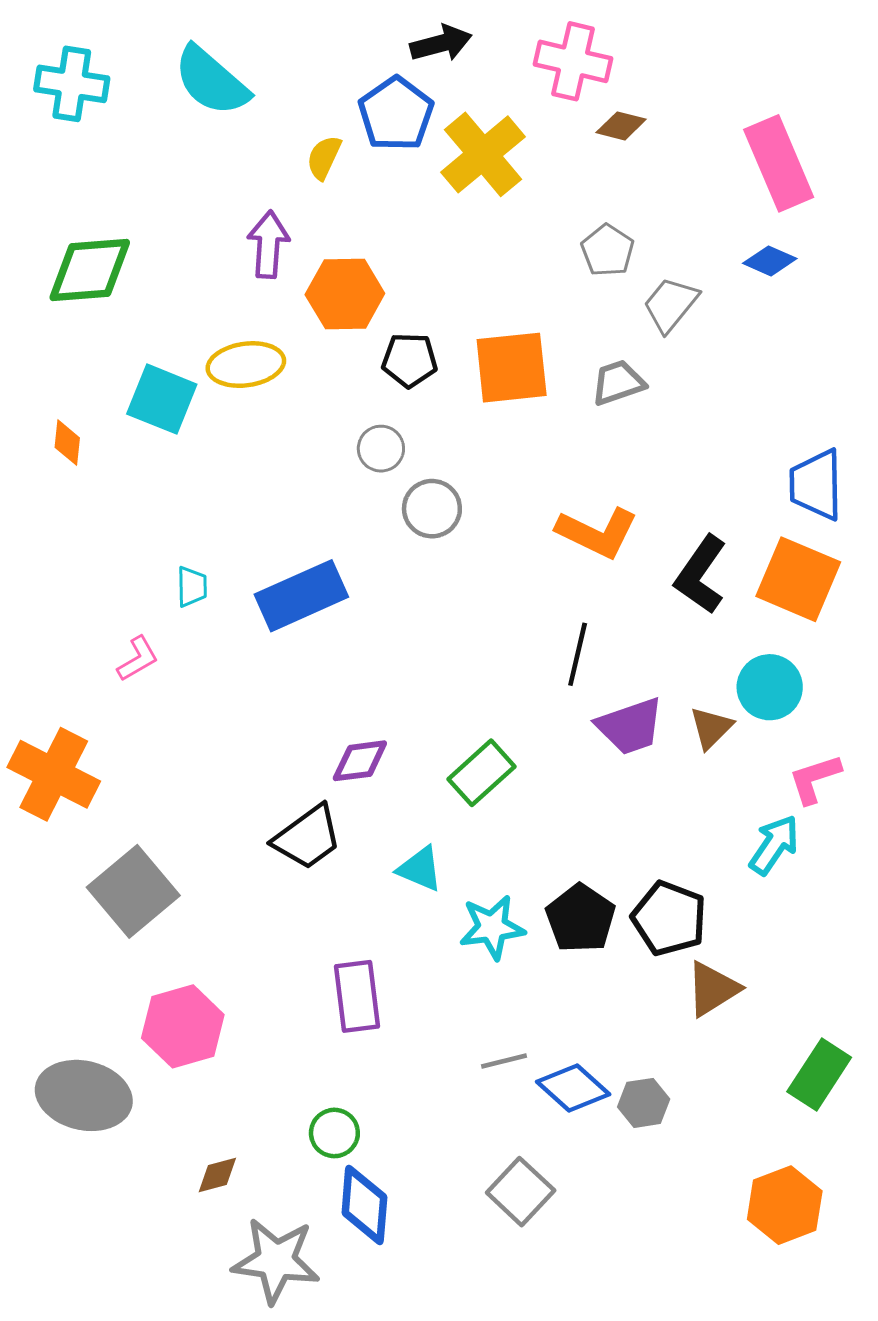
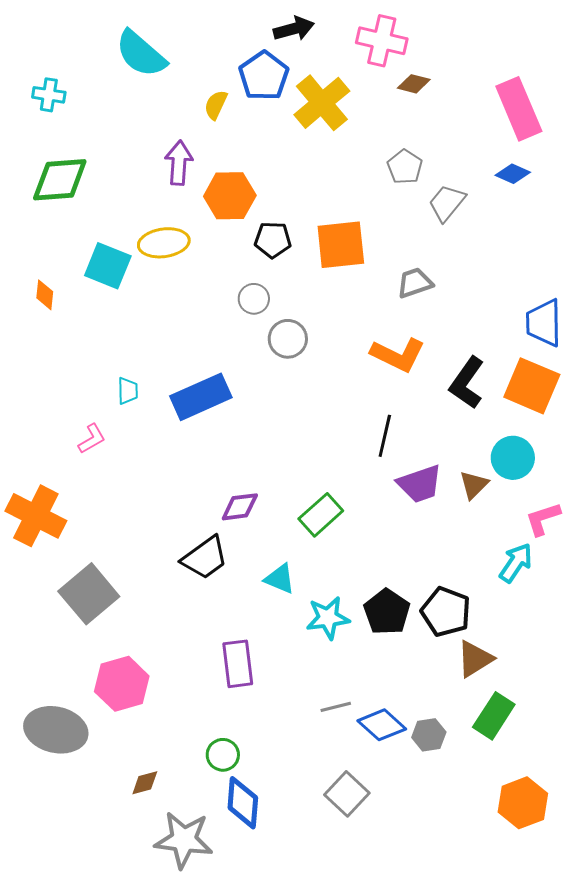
cyan cross: (72, 84) -> (49, 95), moved, size x0.7
gray trapezoid: (618, 383) -> (415, 283), moved
green rectangle: (819, 1074) -> (494, 716), moved

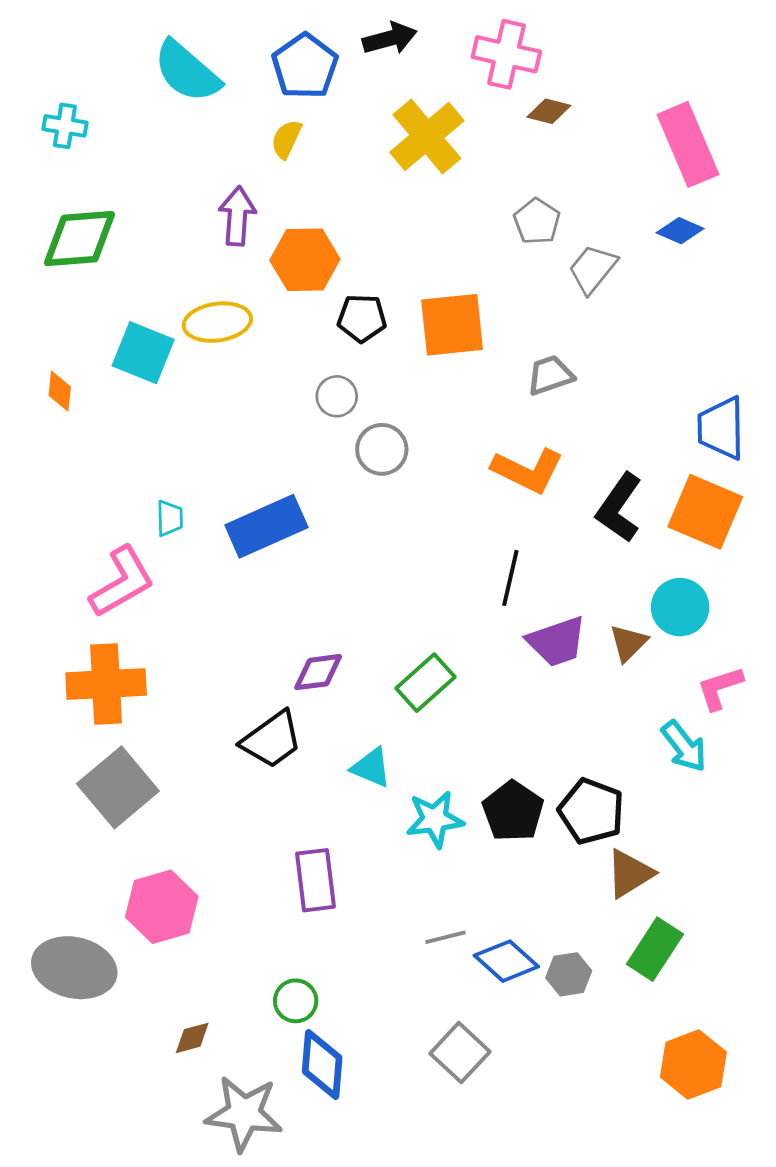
blue pentagon: (264, 76) -> (305, 66), moved
pink L-shape: (92, 439) -> (122, 582), size x1.8
orange cross: (36, 516) -> (106, 684), moved, turned -30
cyan arrow: (516, 563) -> (684, 746), turned 108

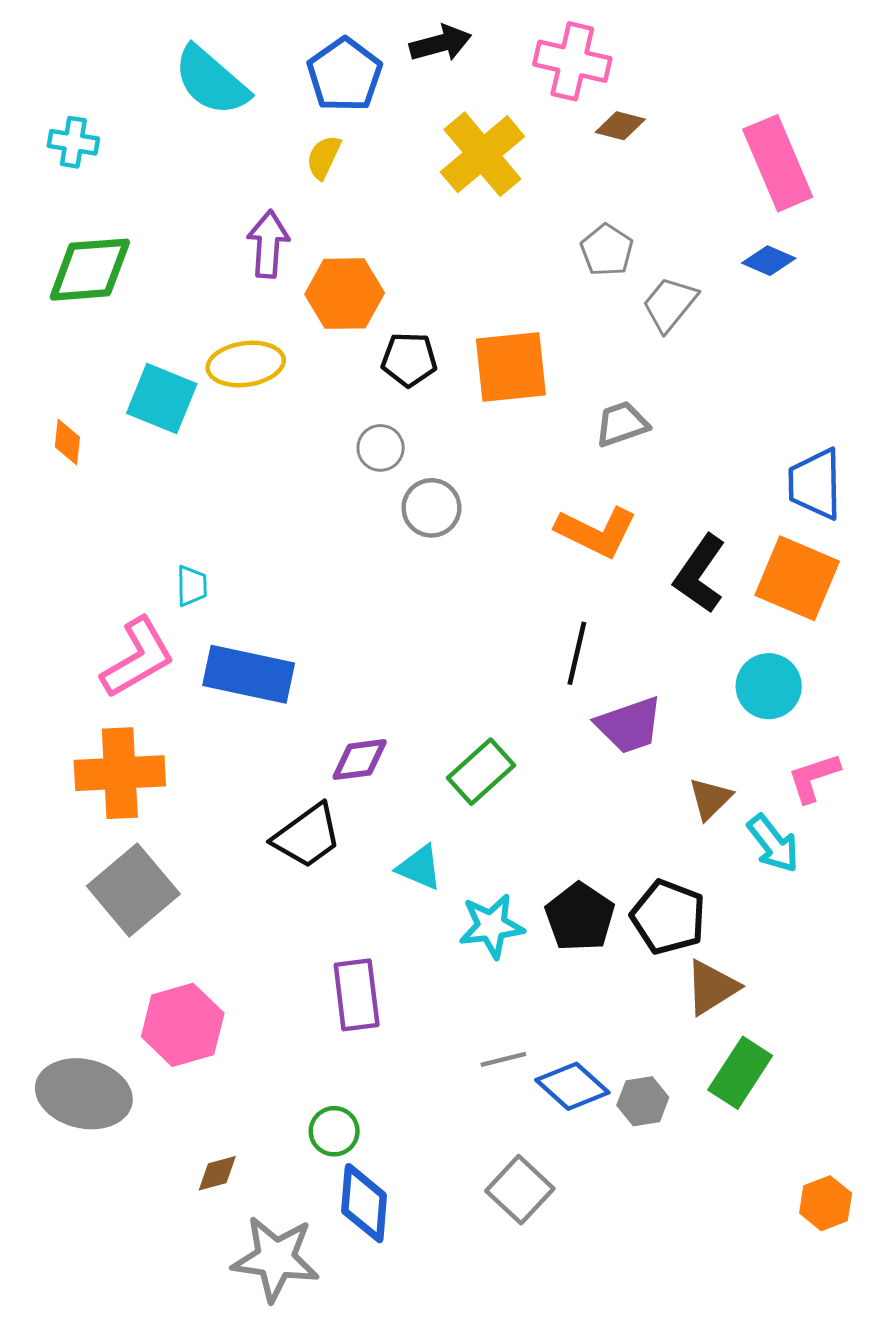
blue rectangle: (266, 526) -> (249, 674), moved, turned 36
brown triangle: (628, 643) -> (710, 799), moved
orange hexagon: (693, 1064) -> (826, 1203), moved, size x0.7

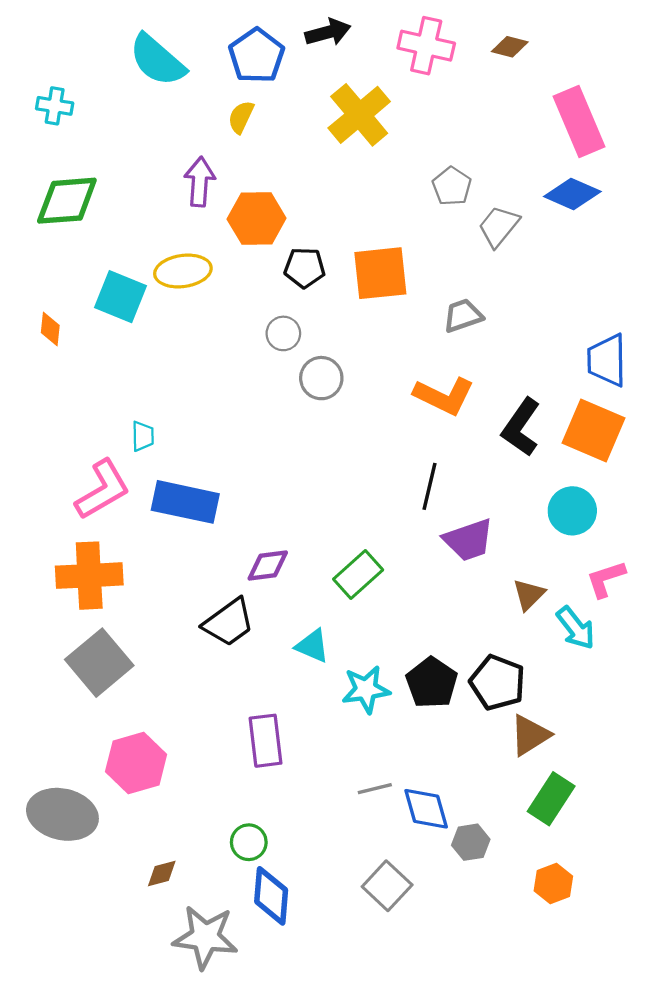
brown diamond: (620, 126) -> (510, 47), moved
blue diamond: (769, 261) -> (572, 194), size x1.4
blue diamond: (572, 1086) -> (426, 809), turned 32
gray hexagon: (643, 1101) -> (471, 842), moved
orange hexagon: (826, 1203) -> (553, 884), moved

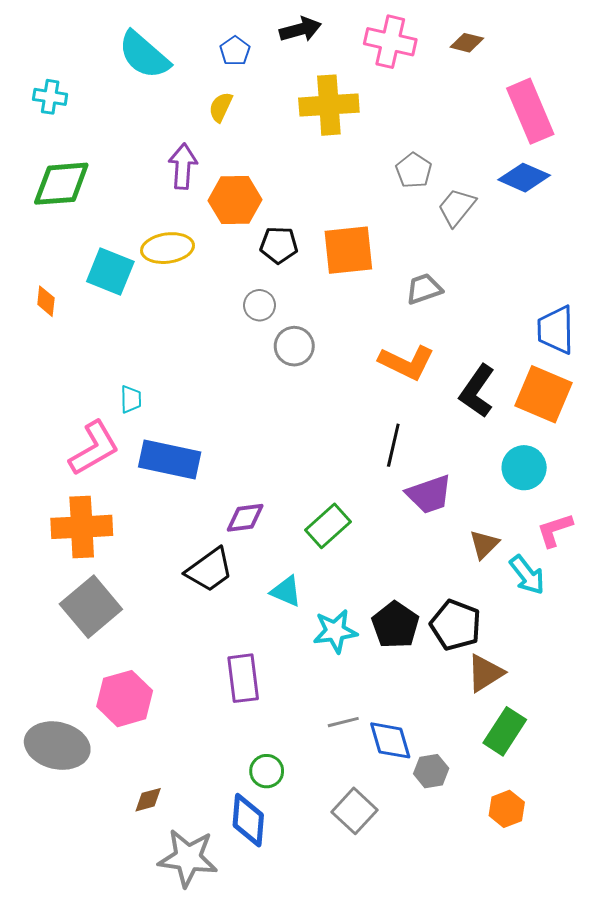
blue pentagon: (257, 56) -> (235, 51), size x0.6
yellow cross: (359, 115) -> (329, 105), turned 36
green circle: (249, 842) -> (267, 771), moved

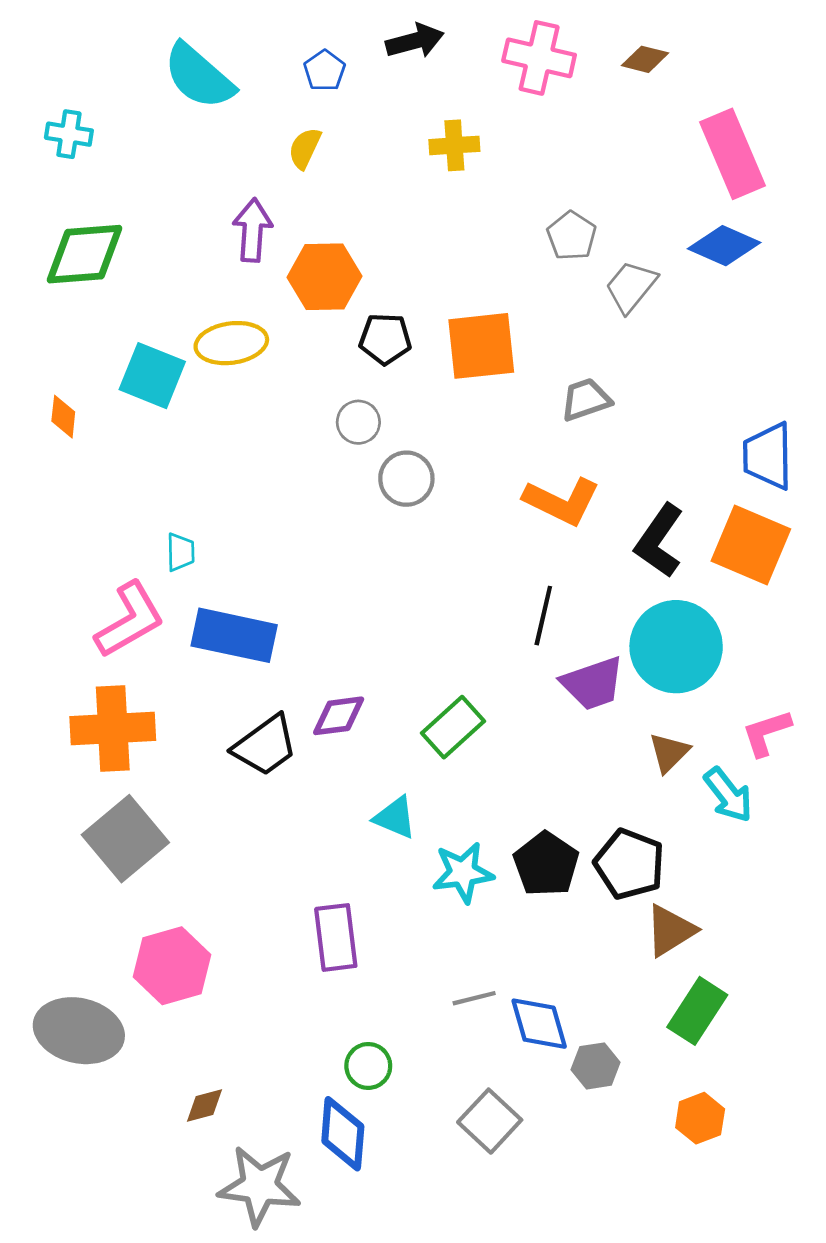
yellow cross: (329, 105) -> (454, 145), size x0.6
cyan circle: (524, 468) -> (676, 647), moved, size x1.5
black trapezoid: (209, 570) -> (265, 745), moved

